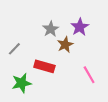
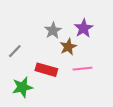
pink line: (89, 75) -> (82, 69), moved, turned -66

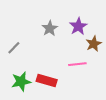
brown star: (68, 47) -> (94, 44), moved
red rectangle: (46, 70) -> (47, 81), moved

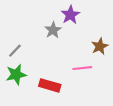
purple star: (78, 26) -> (70, 15), moved
green star: (21, 82) -> (16, 75), moved

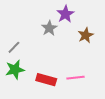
brown star: (100, 46) -> (86, 35), moved
pink line: (82, 68) -> (75, 78), moved

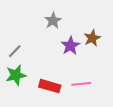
purple star: (65, 14) -> (70, 46), moved
gray star: (49, 28) -> (53, 21), moved

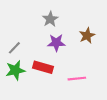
purple star: (70, 46) -> (56, 43), moved, turned 30
red rectangle: (50, 86) -> (43, 67), moved

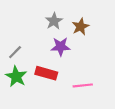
brown star: (87, 36) -> (81, 27), moved
green star: (15, 70) -> (16, 77), turned -30

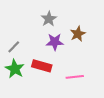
brown star: (81, 27) -> (78, 34), moved

